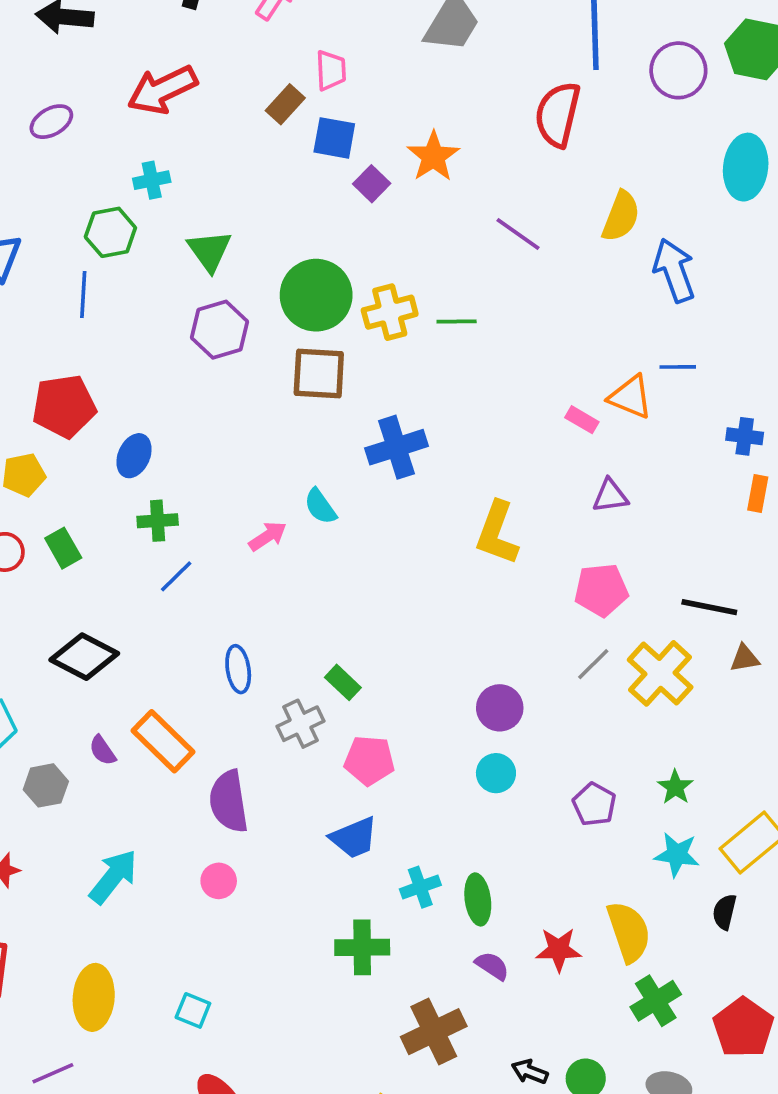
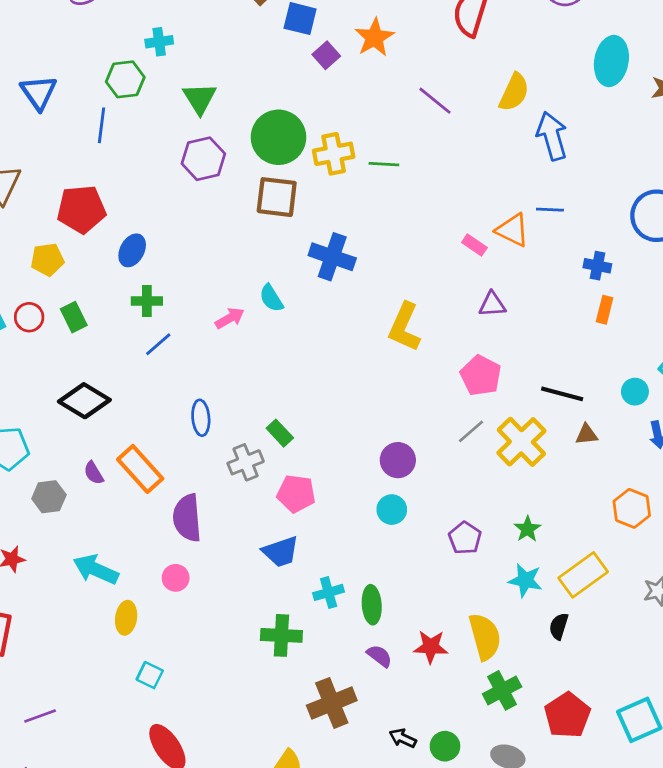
blue cross: (397, 447) -> (332, 257), turned 33
pink pentagon: (601, 590) -> (481, 375), turned 30
cyan arrow: (113, 877) -> (96, 569), turned -108
yellow ellipse: (94, 997) -> (126, 618), moved, size x0.7

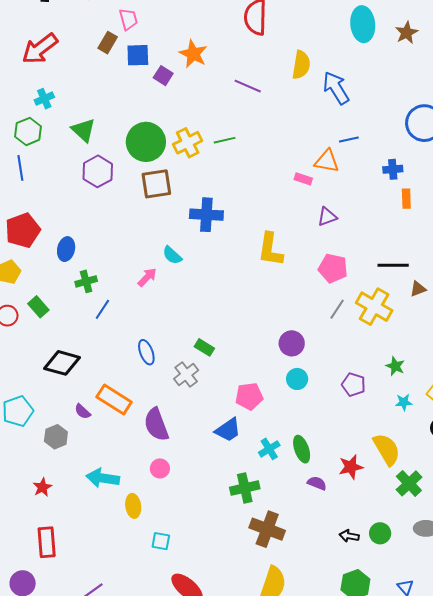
pink pentagon: (296, 494) -> (249, 396), moved
cyan star: (525, 580) -> (404, 402), size x0.7
brown cross: (332, 703) -> (267, 529), moved, turned -32

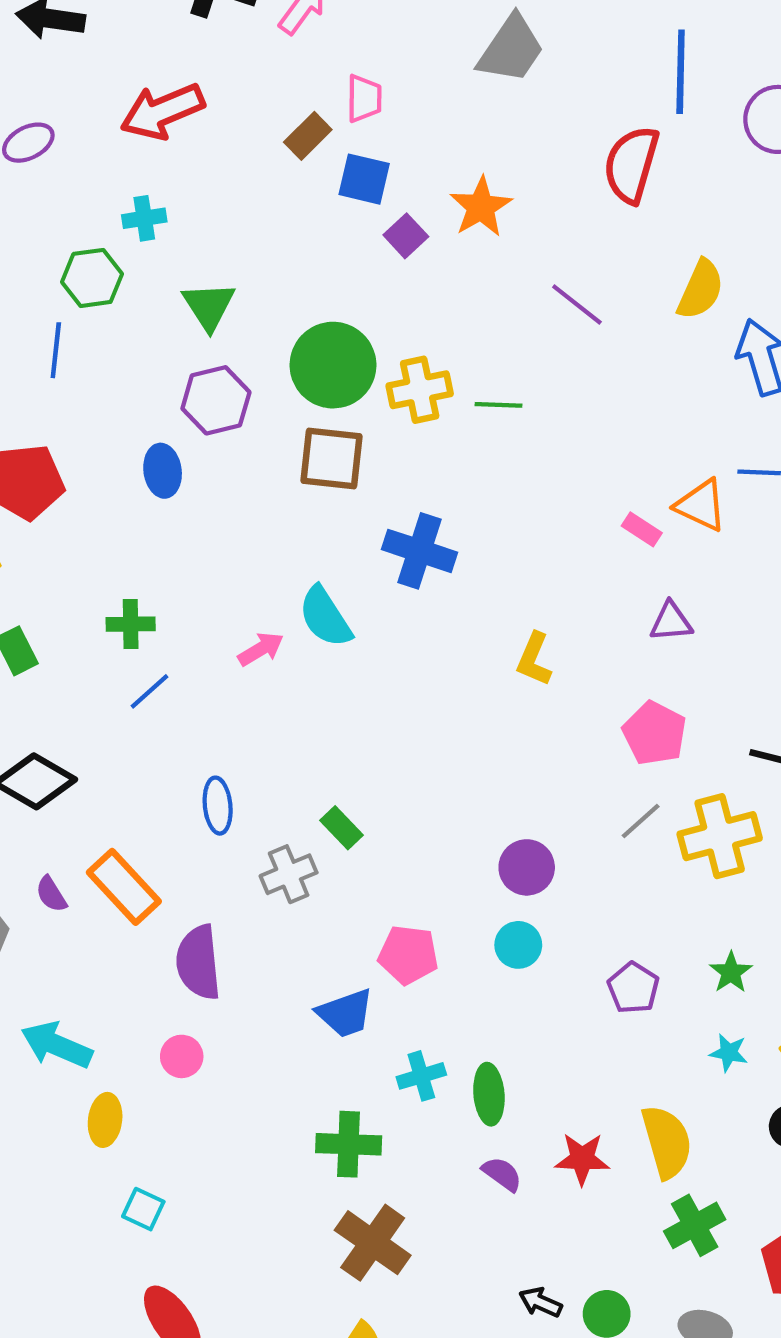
blue ellipse: (66, 249) -> (163, 471), moved, turned -35
yellow L-shape: (270, 250) -> (534, 659), size x0.7
cyan semicircle: (172, 255) -> (325, 617), size x1.4
yellow cross: (374, 307) -> (720, 836), turned 30

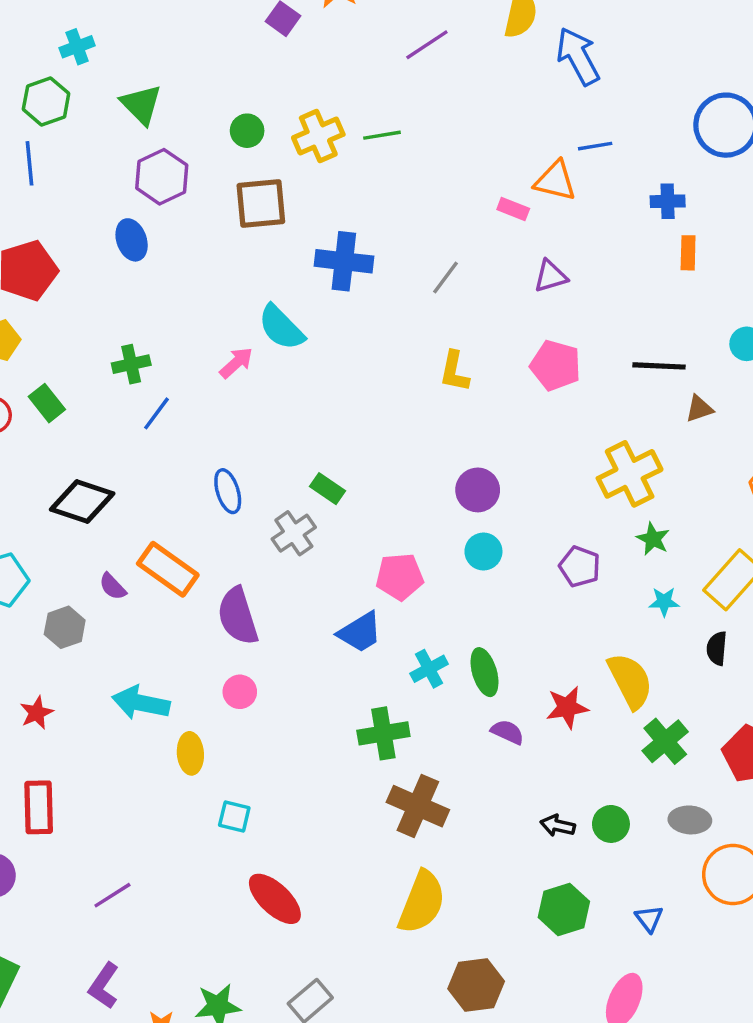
purple line: (577, 304) -> (427, 45), turned -60
green circle: (333, 365) -> (247, 131), size x0.5
yellow L-shape: (534, 659) -> (454, 371), moved
gray line: (641, 821) -> (445, 277), moved
yellow cross: (720, 836) -> (630, 474), moved

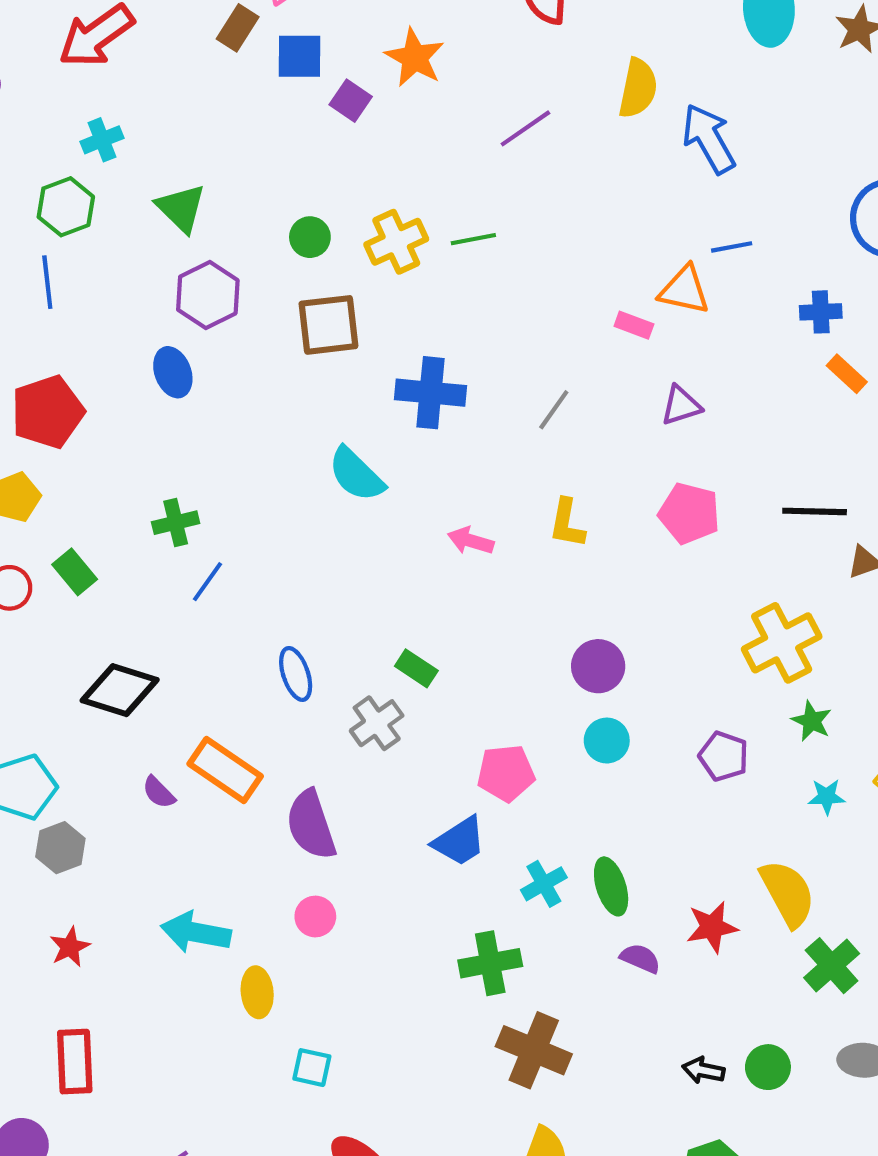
orange rectangle: (688, 253) -> (847, 374), turned -48
pink arrow: (236, 363) -> (471, 541), moved, turned -120
gray hexagon: (65, 627) -> (60, 848), moved

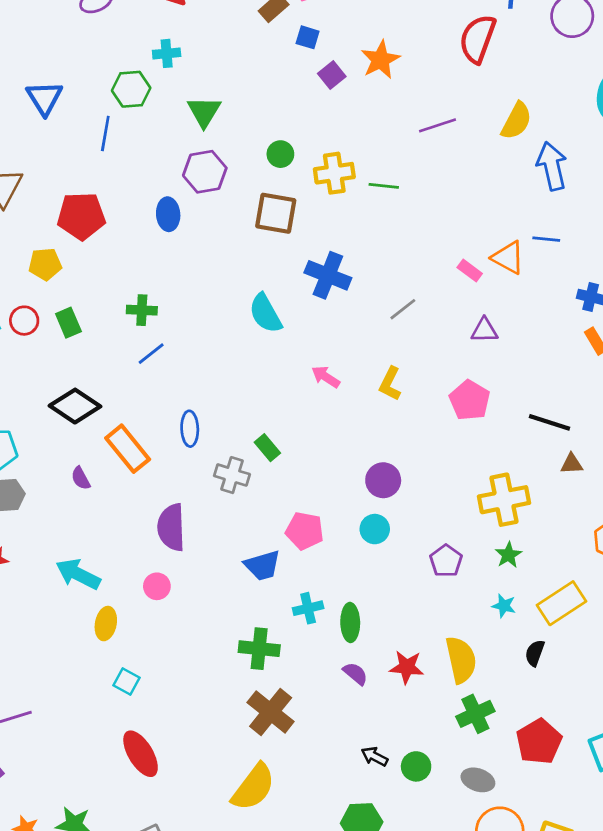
blue square: (299, 56) -> (308, 37), size x0.7
gray cross: (377, 723) -> (232, 475), turned 36
orange rectangle: (225, 770) -> (128, 449), moved

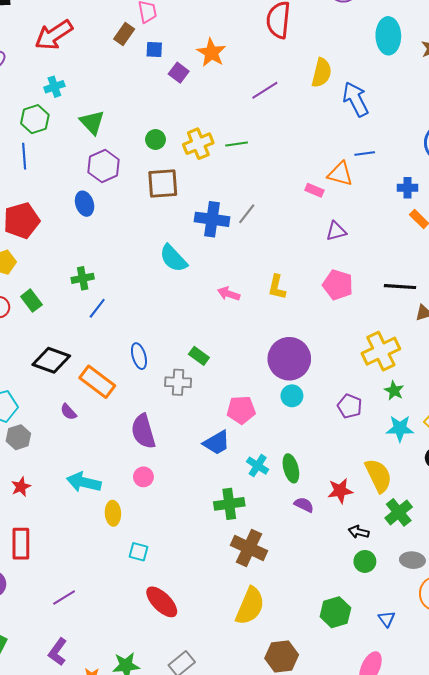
gray line: (403, 309) -> (247, 214), moved
purple circle: (383, 480) -> (289, 359), size x1.6
cyan star: (504, 606) -> (400, 428), size x1.5
cyan cross: (308, 608) -> (258, 466), turned -30
black arrow: (375, 756) -> (359, 532), moved

